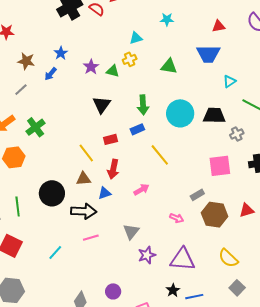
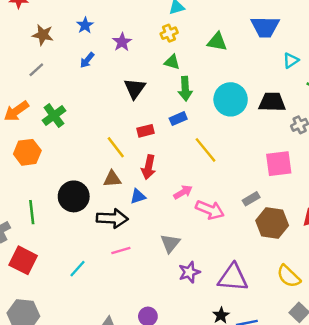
green triangle: (113, 71) -> (172, 62), moved
blue arrow: (51, 74) -> (87, 60), moved
pink arrow: (177, 218) -> (210, 210), moved, size x1.6

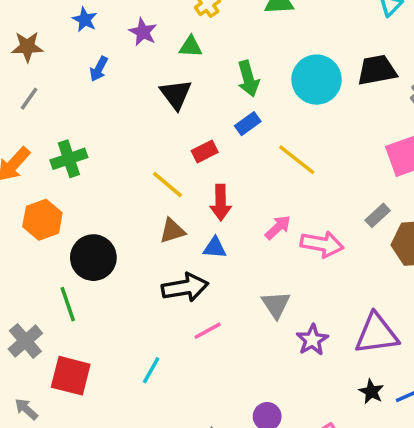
green triangle: (172, 62) -> (191, 47), moved
green cross: (54, 116) -> (69, 159), turned 30
black circle: (74, 196) -> (93, 258), moved
blue triangle: (138, 196) -> (215, 248), turned 35

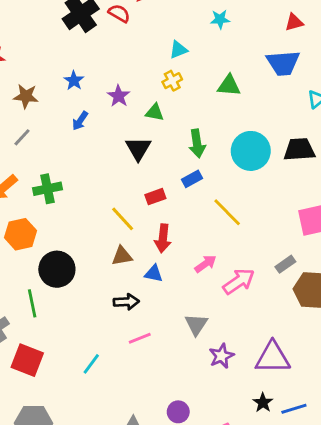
pink arrow: (322, 244) -> (239, 281), turned -52
black arrow: (185, 287) -> (126, 302), size x0.7

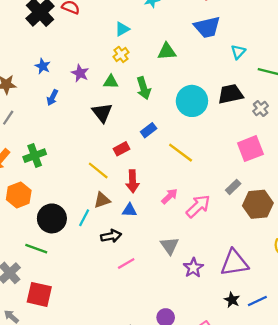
green arrow: (197, 143) -> (144, 88), moved
green line: (32, 303) -> (36, 249), turned -50
cyan line: (91, 364) -> (84, 218), moved

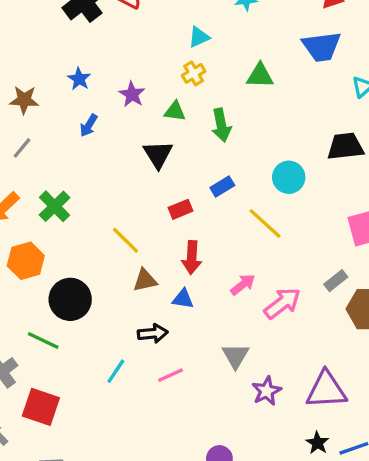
cyan circle: (192, 101) -> (289, 177), moved, size x0.7
green cross: (35, 156) -> (55, 206), turned -30
yellow line: (98, 170) -> (126, 240), moved
cyan line: (84, 218) -> (116, 371), moved

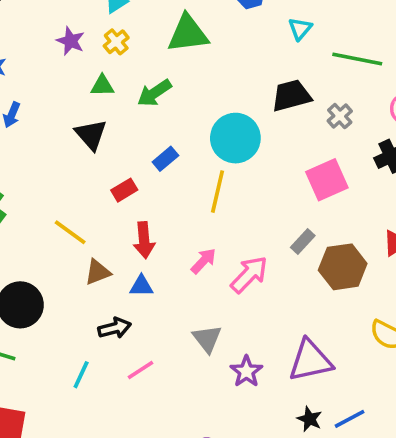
green triangle: (260, 76) -> (188, 34), size x1.4
purple star: (132, 94) -> (71, 41), moved
green arrow: (221, 125) -> (154, 93), turned 76
cyan circle: (289, 177) -> (235, 138), size x1.4
yellow line: (265, 223) -> (217, 192), turned 69

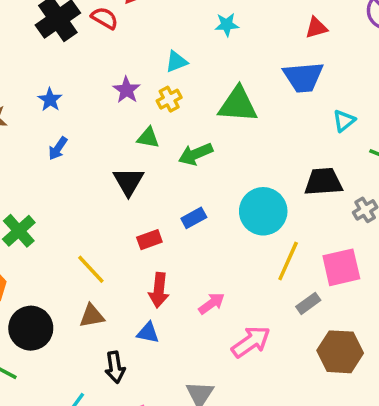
yellow line: (217, 192) -> (288, 261), moved
gray rectangle: (303, 241) -> (308, 303), moved
pink arrow: (203, 261) -> (212, 303), moved
brown triangle: (98, 272) -> (92, 316), moved
black arrow: (115, 328) -> (115, 367), turned 84

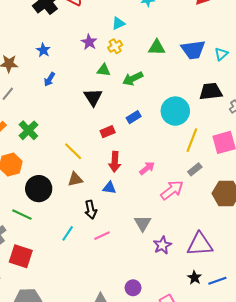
blue trapezoid: (303, 77) -> (193, 50), moved
green triangle: (238, 105) -> (157, 47), size x0.7
gray rectangle: (308, 303) -> (195, 169), moved

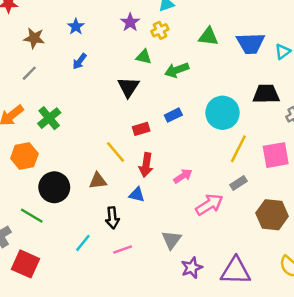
yellow line: (73, 151) -> (116, 152), moved

